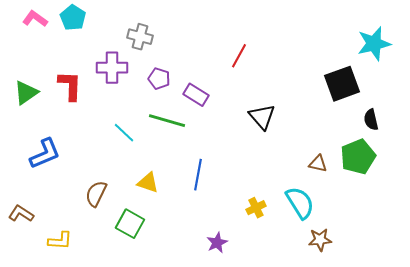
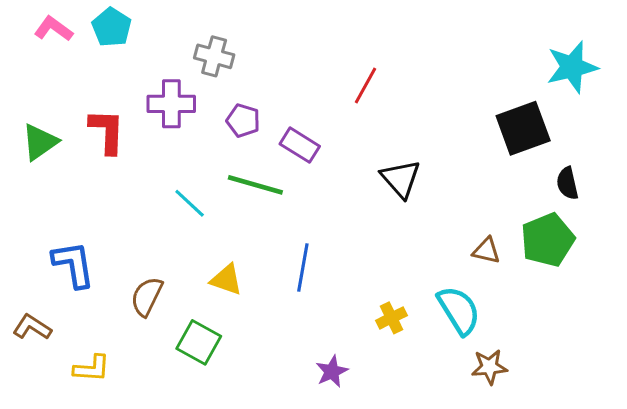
blue L-shape: (45, 154) -> (73, 264), moved, turned -76

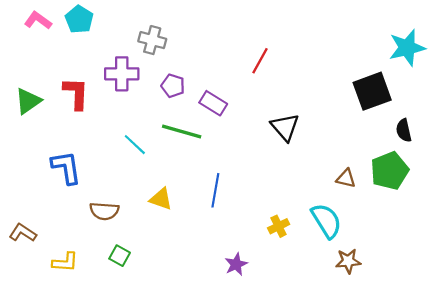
blue L-shape: (73, 264) -> (66, 167), moved
brown semicircle: (147, 296) -> (104, 211), turned -112
green square: (199, 342) -> (120, 256), moved, size x0.7

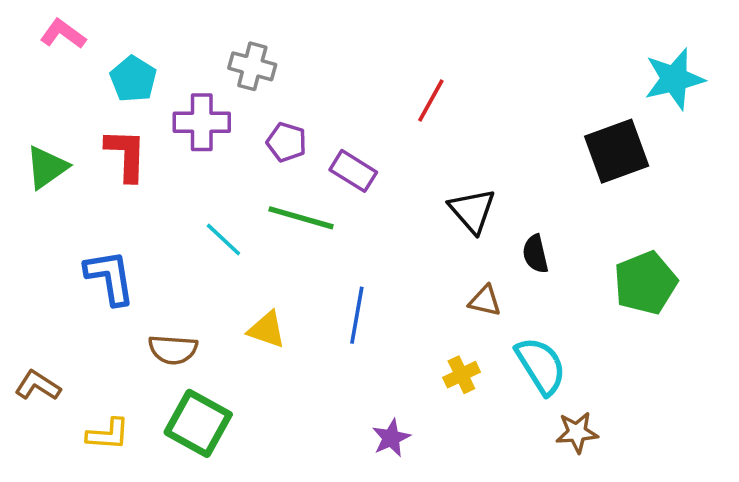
cyan pentagon: (79, 19) -> (133, 79), moved
black semicircle: (404, 130) -> (535, 254), moved
brown triangle: (346, 178) -> (485, 301), moved
green square: (120, 256) -> (198, 423), size x1.8

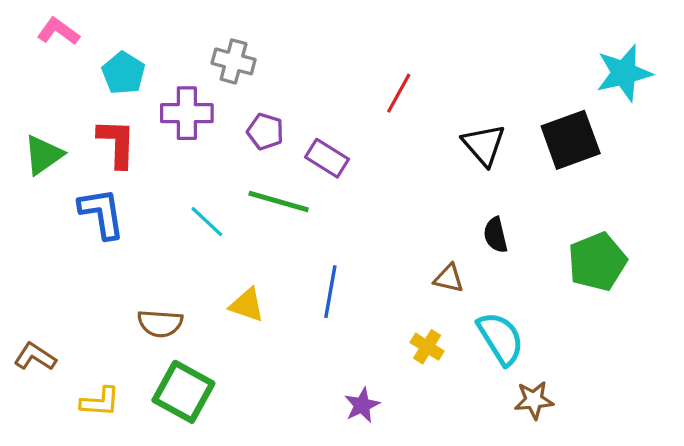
black triangle: (472, 211) -> (484, 145), moved
blue L-shape: (110, 277) -> (102, 213), moved
yellow cross: (461, 375) -> (427, 347), turned -32

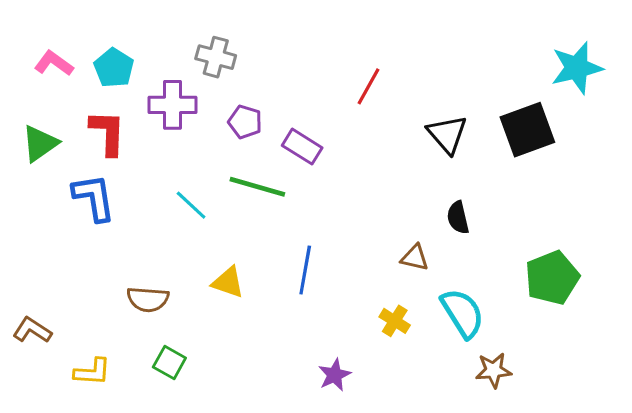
pink L-shape: (58, 31) -> (54, 63), moved
green pentagon: (597, 262) -> (552, 278), moved
green square: (183, 392) -> (169, 363), size x0.6

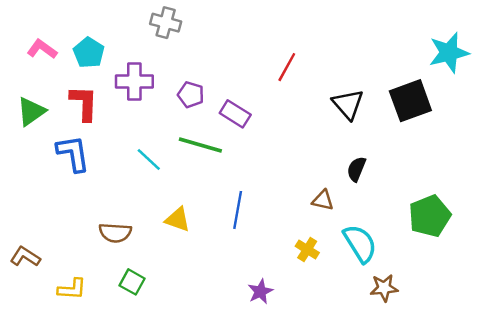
gray cross: (216, 57) -> (166, 23), moved
black semicircle: (458, 218) -> (356, 169), turned 35

